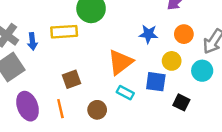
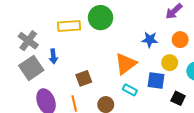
yellow rectangle: (64, 32) -> (69, 26), moved
blue arrow: (32, 41) -> (53, 56), moved

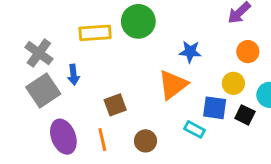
blue star: (150, 40) -> (190, 52), moved
cyan rectangle: (130, 90) -> (194, 129), moved
black square: (178, 98) -> (245, 115), moved

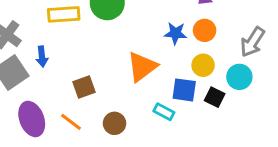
blue star: (190, 52) -> (175, 33), moved
orange circle: (248, 52) -> (205, 30), moved
orange line: (102, 139) -> (71, 122), turned -40

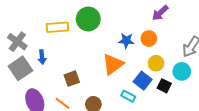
orange circle: (205, 30) -> (149, 39), moved
blue star: (175, 33) -> (126, 41), moved
blue square: (184, 90) -> (143, 81), turned 30

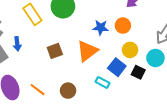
yellow rectangle: (57, 27) -> (32, 14), turned 60
brown square: (72, 79) -> (55, 51), moved

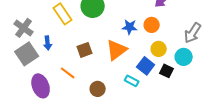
orange line: (38, 90) -> (68, 73), moved

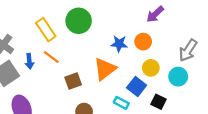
brown square: (85, 50) -> (73, 81), moved
black square: (167, 71) -> (158, 102), moved
orange line: (68, 73) -> (51, 57), moved

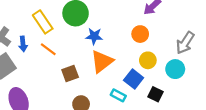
blue star: (119, 44) -> (94, 36), moved
blue arrow: (29, 61) -> (23, 44), moved

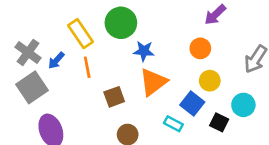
blue arrow: (23, 44) -> (56, 60), turned 48
orange line: (48, 49) -> (87, 67), turned 42
cyan circle: (175, 69) -> (243, 105), moved

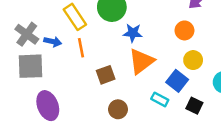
blue arrow: (56, 60) -> (53, 42), turned -119
gray square: (32, 87) -> (31, 66), turned 32
black square: (219, 122) -> (194, 106), moved

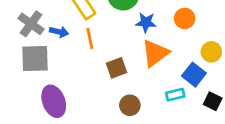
orange circle: (184, 30) -> (185, 18), moved
cyan rectangle: (160, 99) -> (175, 95), turned -42

